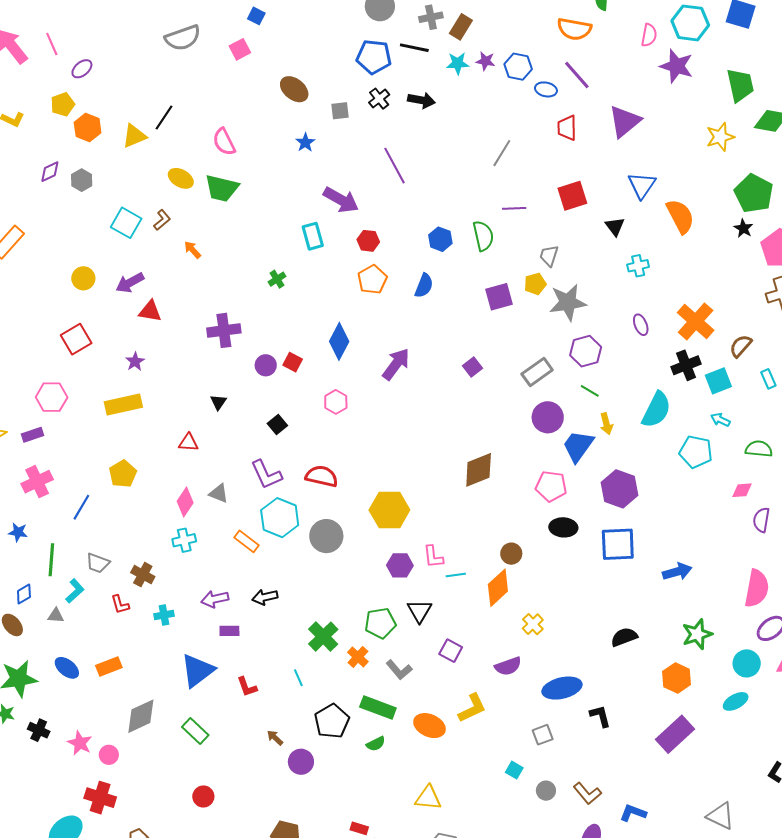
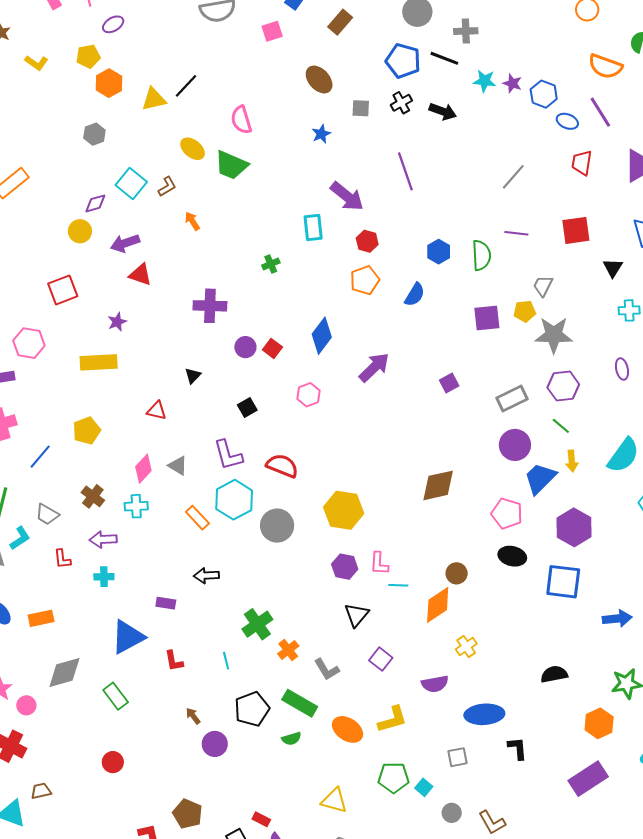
brown rectangle: (461, 27) -> (340, 22), moved
purple diamond: (50, 172) -> (95, 203), moved
brown cross: (143, 575) -> (93, 496), moved
purple arrow: (215, 599) -> (103, 539), moved
green pentagon: (380, 623) -> (394, 778), moved

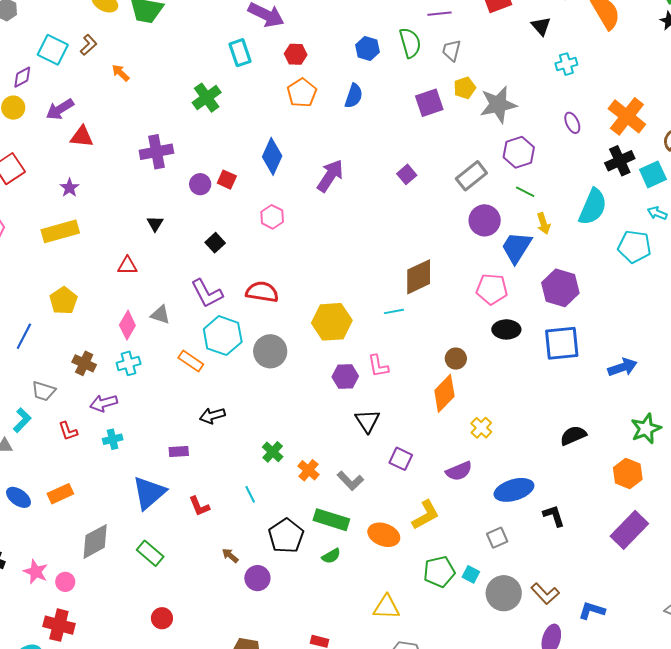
green cross: (271, 264) -> (207, 98), size x1.6
gray trapezoid: (543, 286) -> (451, 50), moved
cyan line: (398, 585) -> (394, 311), moved
green cross: (257, 624) -> (273, 452), size x0.7
gray circle: (452, 813) -> (504, 593), size x1.8

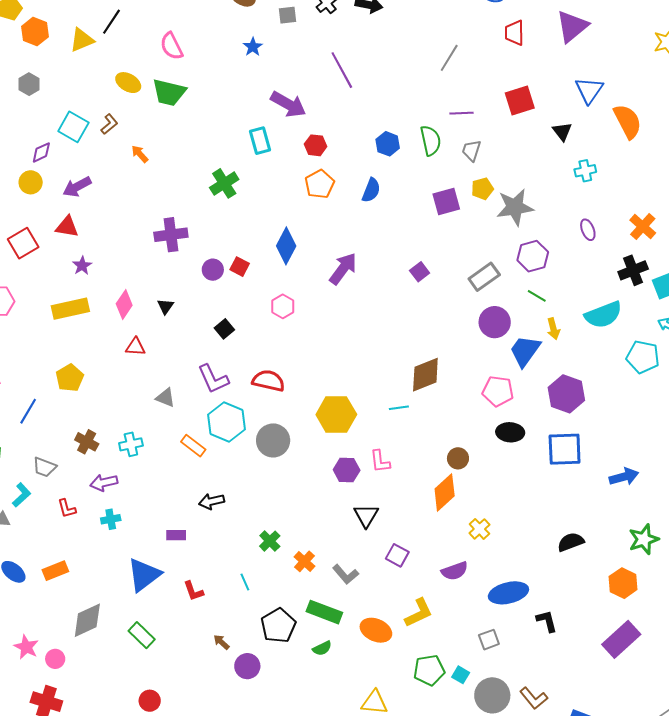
orange cross: (627, 116) -> (643, 226), size x0.7
red triangle: (82, 137) -> (67, 227), moved
cyan semicircle: (593, 207) -> (603, 315), turned 42
pink diamond: (127, 325) -> (124, 305), moved

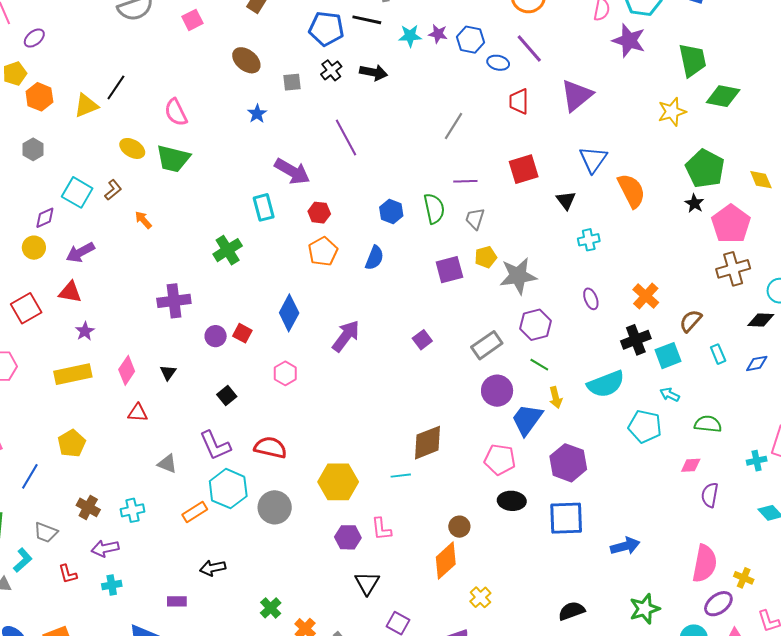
orange rectangle: (193, 446) -> (195, 512), turned -70

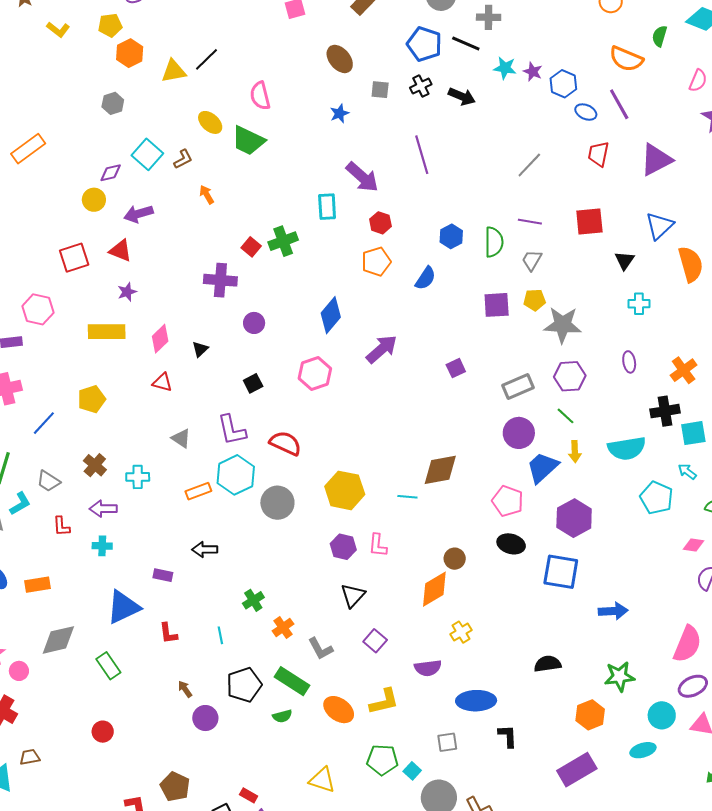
red square: (242, 333) -> (251, 247), moved
pink hexagon: (285, 373) -> (315, 373), size x1.4

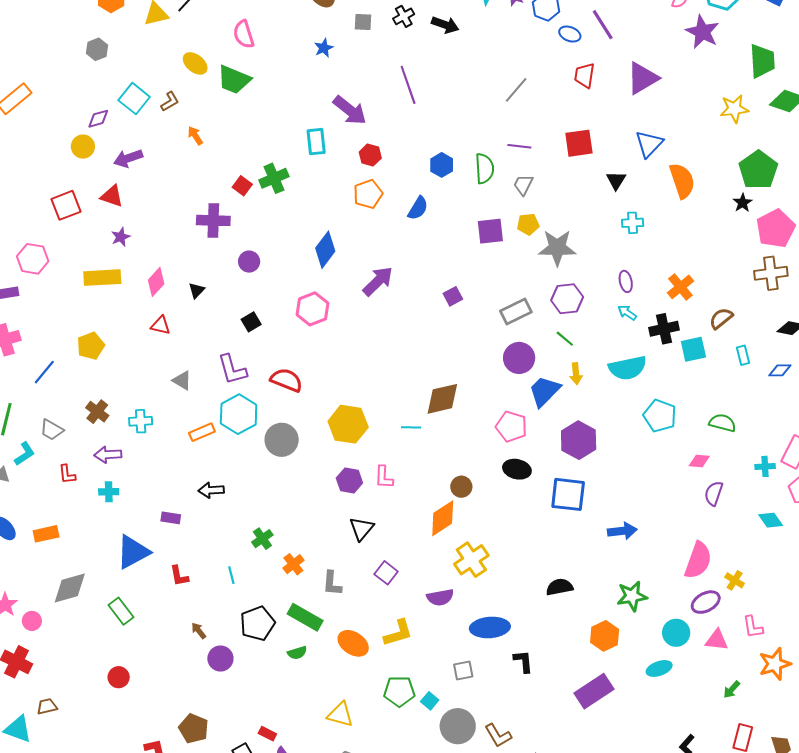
cyan arrow: (687, 472) -> (627, 313), moved
yellow cross: (461, 632) -> (471, 560), size x1.6
gray L-shape: (321, 649) -> (332, 583), turned 36

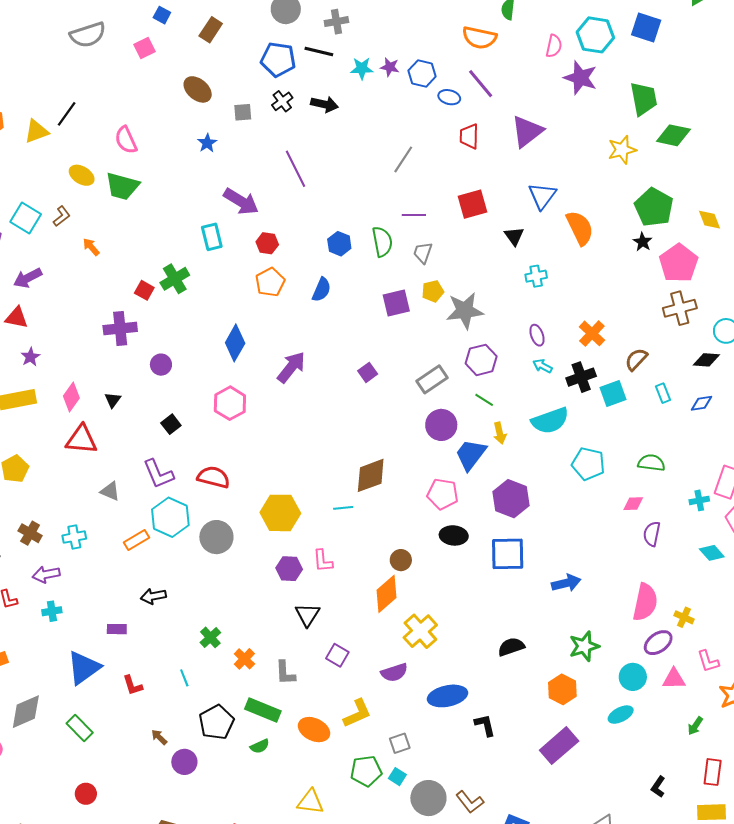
red triangle: (161, 325) -> (82, 440), size x1.6
gray square: (463, 670) -> (400, 743), moved

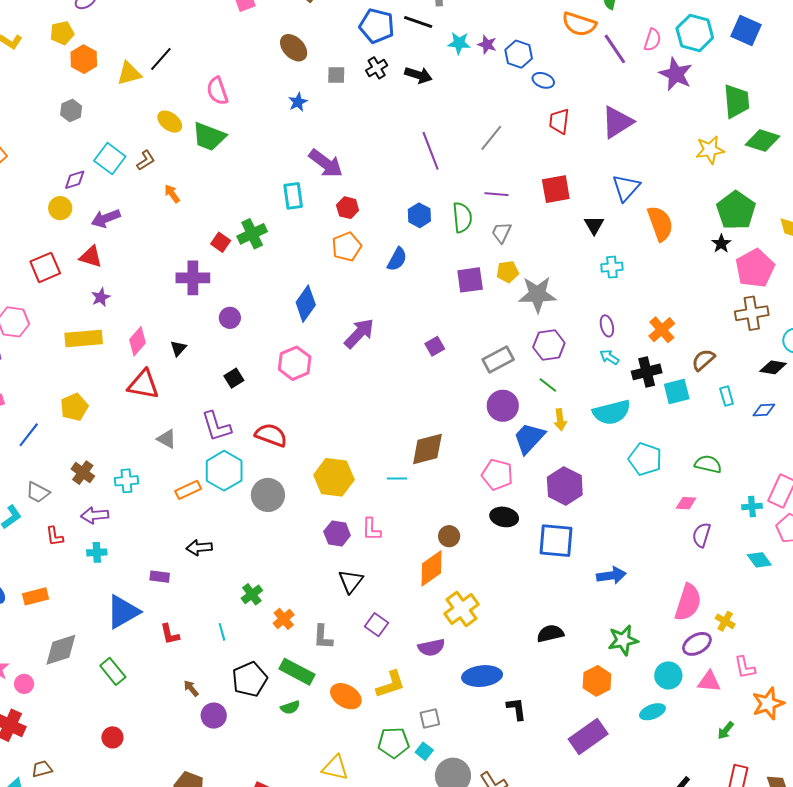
purple line: (481, 84) -> (615, 49), moved
purple line: (296, 169) -> (431, 151), moved

